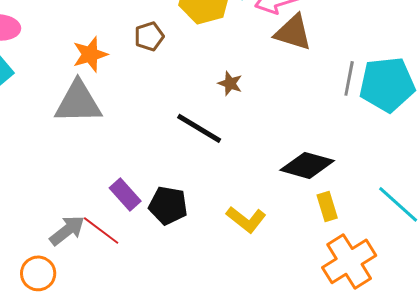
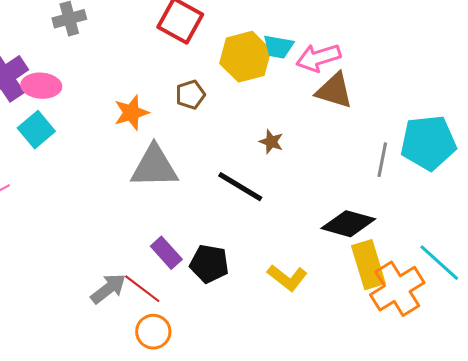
gray line: (349, 78) -> (382, 160), moved
gray triangle: (78, 102) -> (154, 167), moved
yellow rectangle: (327, 206) -> (368, 265), size x1.6
orange cross: (349, 261) -> (397, 289), moved
orange circle: (38, 273) -> (153, 332), moved

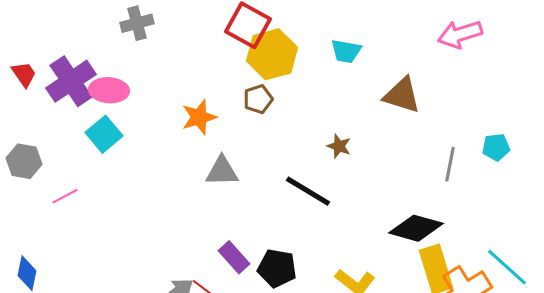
yellow hexagon: (245, 57) -> (272, 54), moved
pink arrow: (318, 58) -> (460, 34), moved
cyan pentagon: (428, 143) -> (496, 147), size x0.5
gray triangle: (154, 167) -> (222, 171), size x0.7

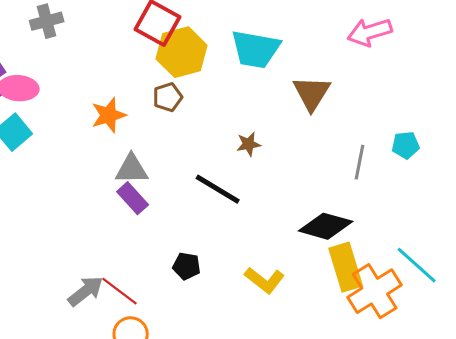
cyan trapezoid: (346, 51) -> (256, 49), size x1.6
brown triangle: (402, 95) -> (312, 93), turned 45
brown star: (339, 146) -> (249, 144), turned -30
purple rectangle: (234, 257) -> (133, 198), moved
black pentagon: (277, 268) -> (187, 266), size x0.7

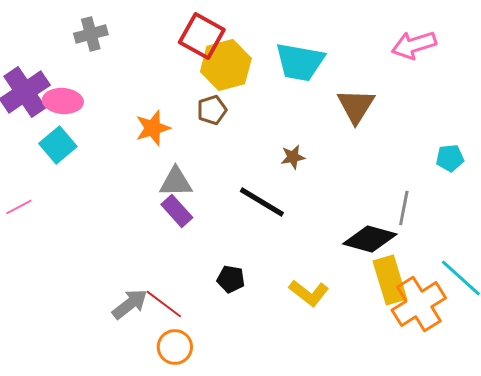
gray line: (360, 162) -> (404, 208), moved

